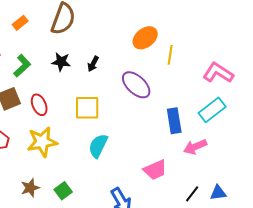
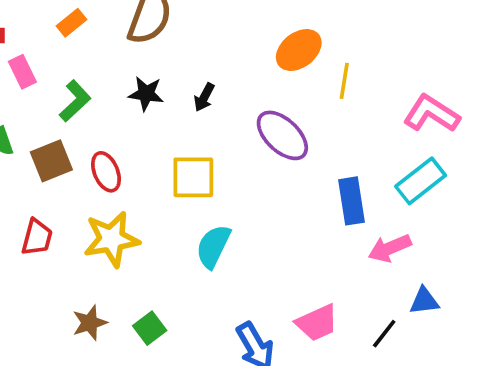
pink trapezoid: (155, 170) -> (317, 323), moved
blue triangle: (218, 193) -> (424, 301), moved

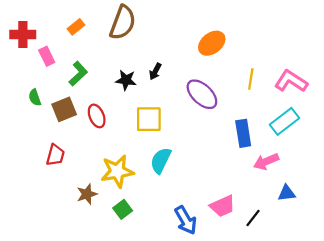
yellow line: (344, 81) -> (251, 79), moved
black star: (146, 94) -> (126, 80), moved
yellow star: (111, 239) -> (117, 171), moved
brown star: (90, 323) -> (87, 194), moved
black line: (384, 334) -> (253, 218), moved

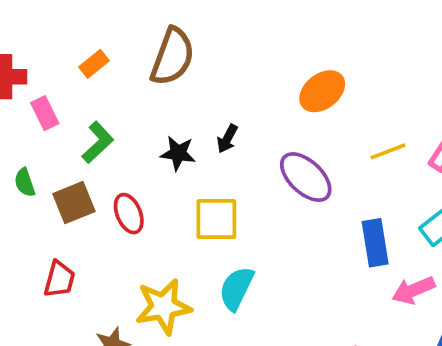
yellow line: (251, 79) -> (388, 151), turned 60

